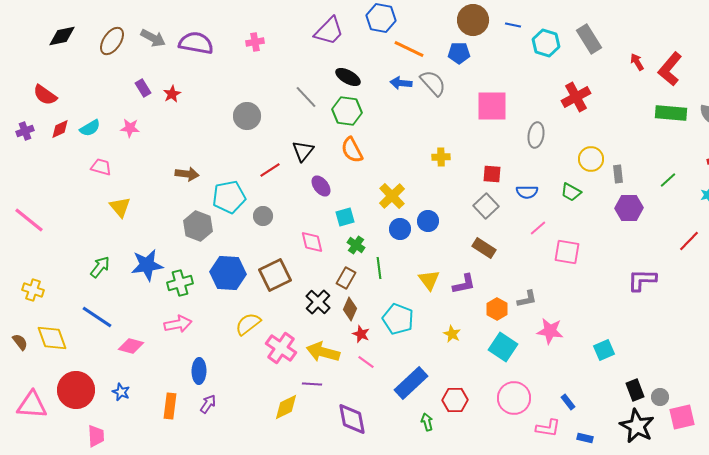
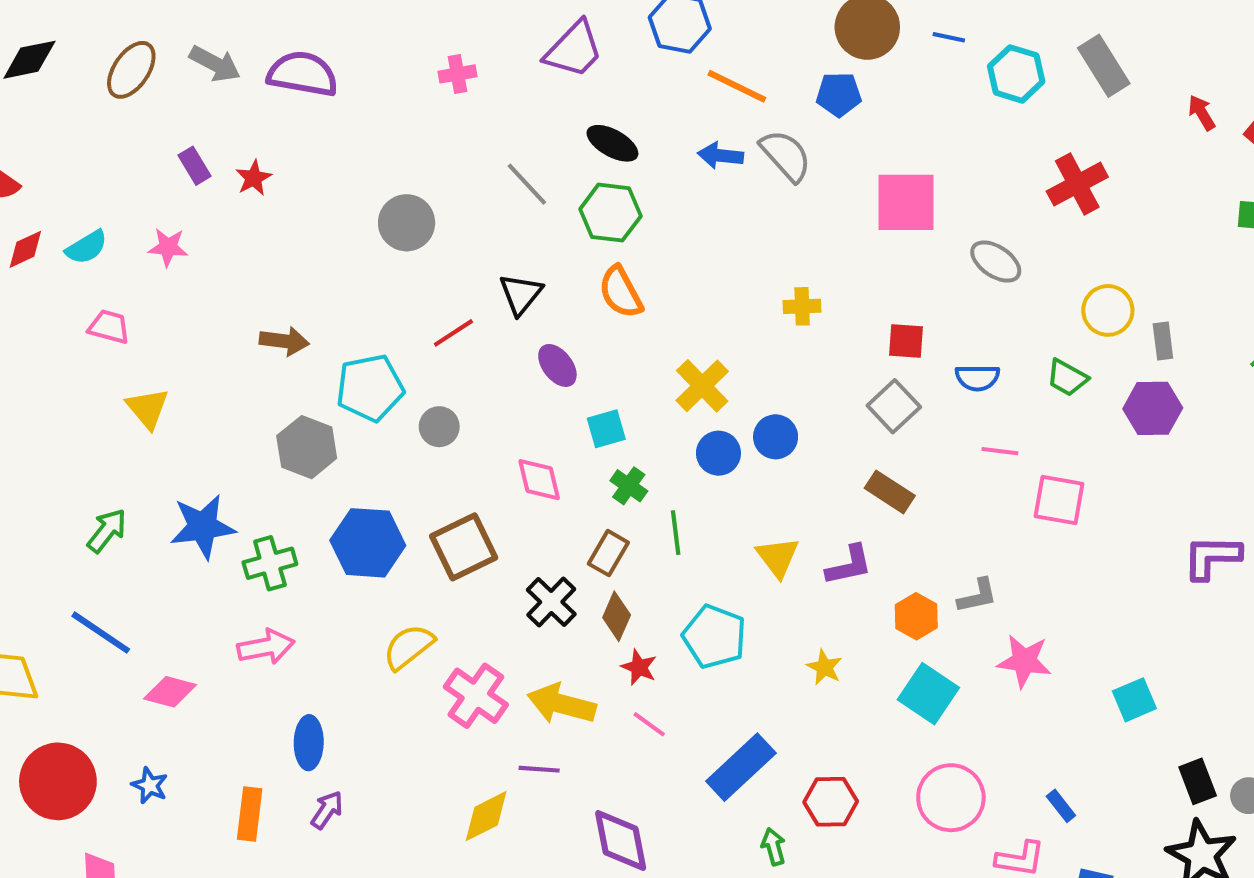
pink cross: (255, 42) -> (458, 74), moved
gray ellipse: (536, 135) -> (996, 262), turned -65
purple hexagon: (629, 208) -> (1153, 408), moved
pink line: (538, 228) -> (1000, 451), turned 48

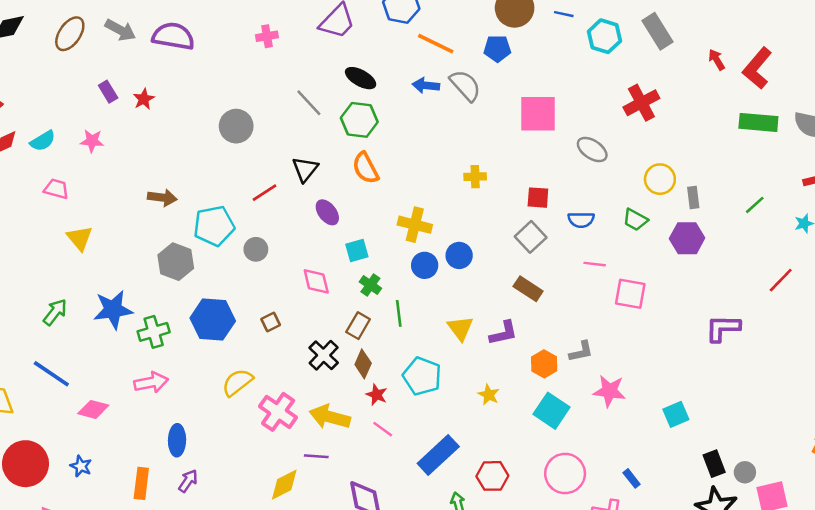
yellow cross: (702, 386) -> (415, 225), turned -32
brown square: (464, 547) -> (271, 322), size x0.5

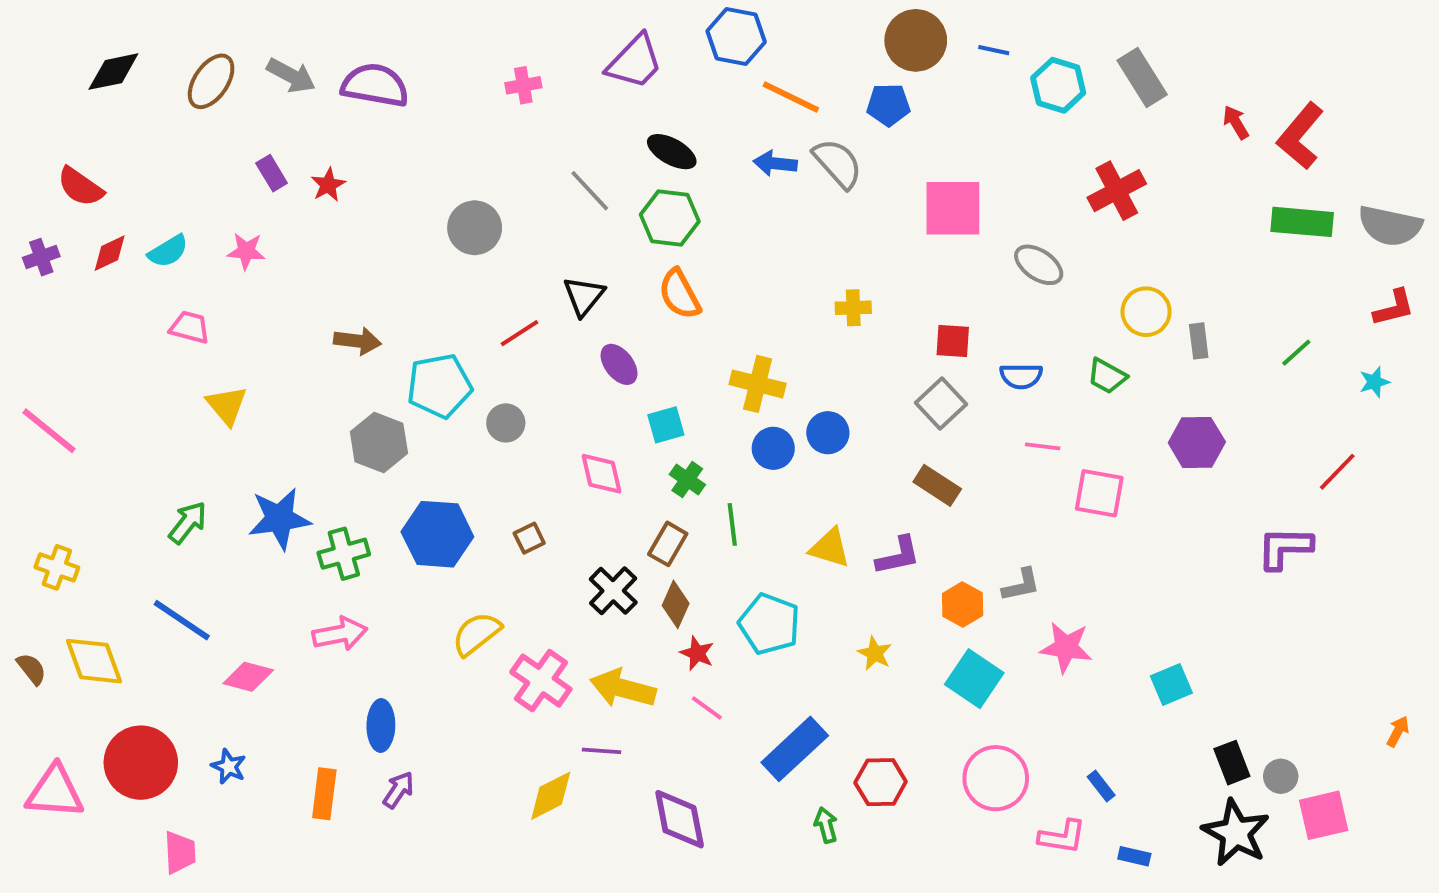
purple hexagon: (687, 238) -> (1197, 442), moved
yellow triangle: (460, 328) -> (830, 548), turned -36
purple L-shape: (723, 328) -> (1285, 548), moved

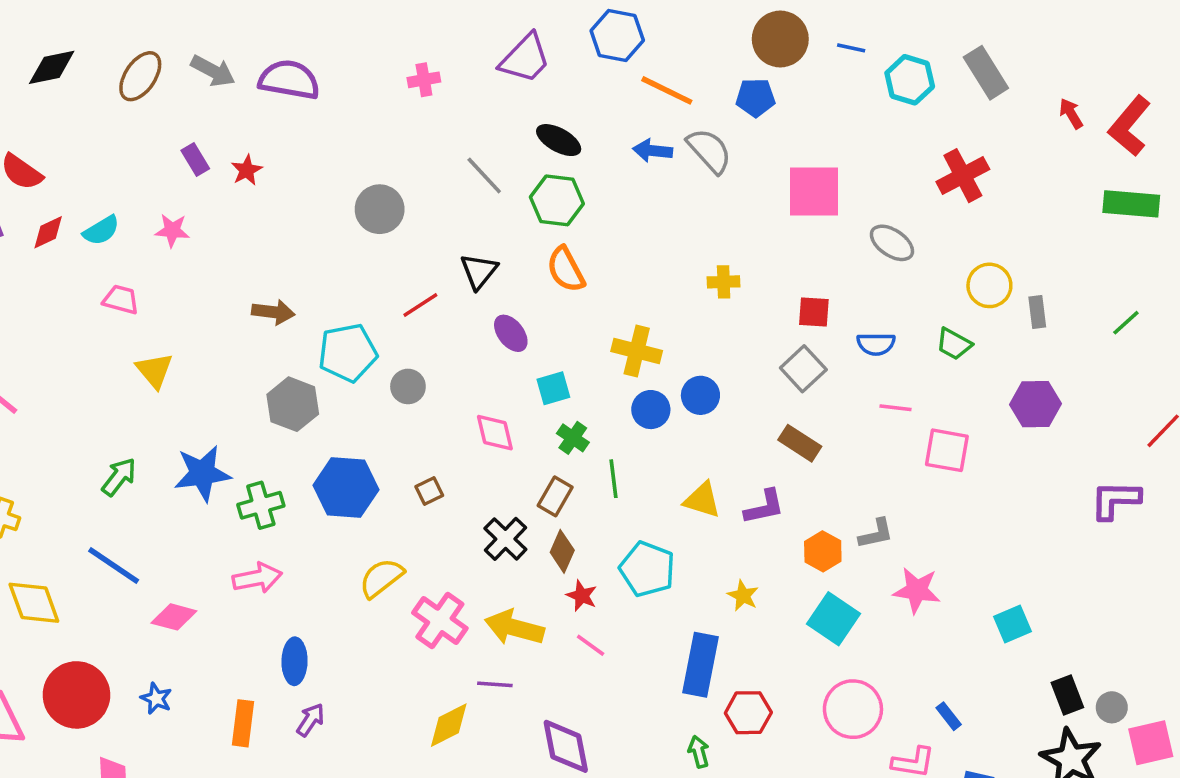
blue rectangle: (795, 749) -> (700, 665), moved, turned -36

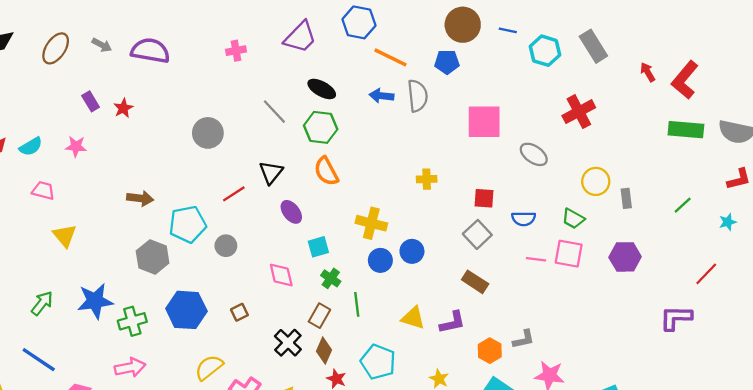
gray arrow: (213, 71) -> (102, 45), size x0.7
gray semicircle: (709, 151) -> (418, 96), turned 36
pink square: (947, 450) -> (569, 254), moved

